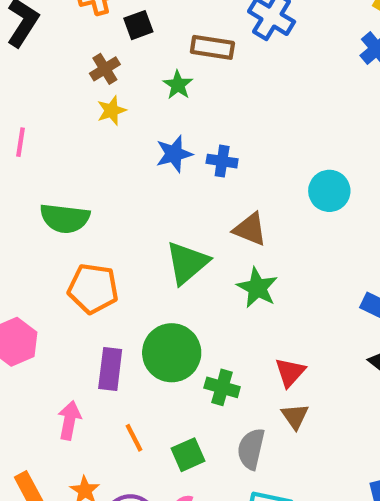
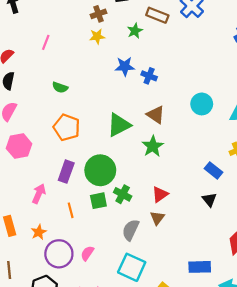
green semicircle: (65, 218) -> (60, 87), size x0.6
green square: (188, 455) -> (98, 201), moved

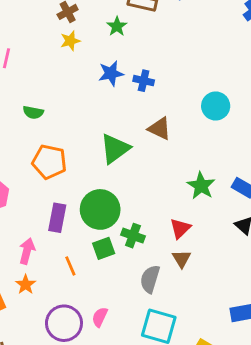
green star: (153, 146) -> (201, 186), moved
orange star: (39, 232) -> (26, 285), moved

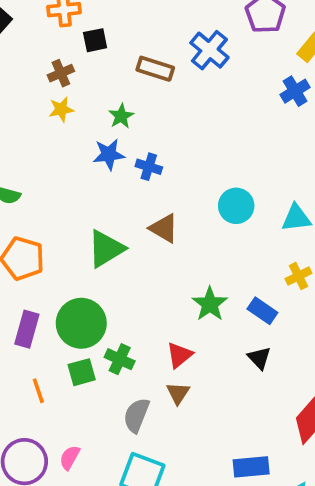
green star: (117, 26) -> (121, 116), moved

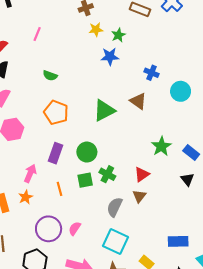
yellow star: (61, 109) -> (96, 29), moved
blue cross: (149, 167) -> (151, 73), moved
green circle: (81, 323) -> (87, 152), size x0.7

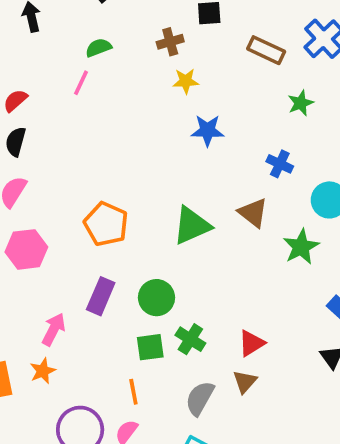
green star: (118, 35) -> (301, 103), moved
green semicircle: (50, 76) -> (98, 48), moved, turned 136
green star: (161, 146) -> (301, 247), moved
orange line: (59, 189) -> (133, 392), moved

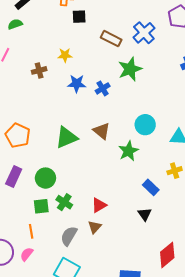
brown cross: (170, 42) -> (39, 70), moved
green semicircle: (98, 48) -> (15, 24), moved
green star: (301, 103) -> (130, 69), size x1.6
blue cross: (280, 164) -> (103, 88), moved, turned 32

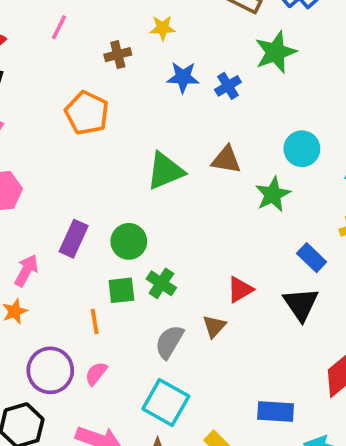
brown triangle: (102, 131) -> (226, 160), turned -30
orange pentagon: (18, 135) -> (87, 113), moved
red triangle: (99, 205) -> (240, 290), moved
black triangle: (145, 214) -> (301, 304), size x1.5
orange line: (31, 231) -> (95, 321), moved

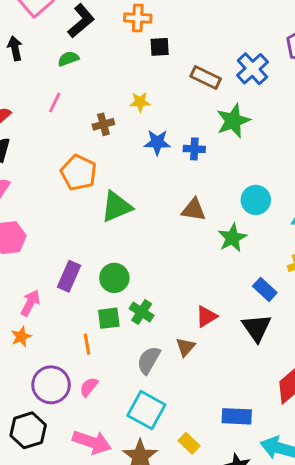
blue cross: (228, 86) -> (194, 149), turned 35
green triangle: (165, 171) -> (116, 207), moved

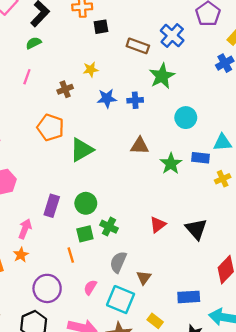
cyan circle: (256, 200) -> (186, 118), moved
blue rectangle: (265, 289) -> (201, 158), moved, turned -30
brown triangle: (185, 347) -> (144, 278), moved
pink semicircle: (89, 387) -> (90, 287), moved

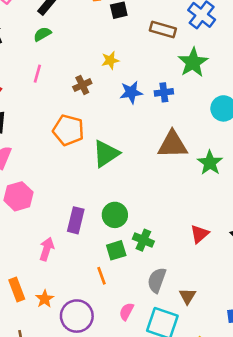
brown triangle: (140, 146) -> (172, 145), size x1.4
orange star: (21, 255) -> (45, 299), moved

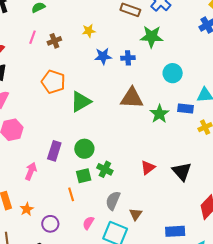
green star: (193, 62) -> (152, 37), turned 30
brown cross: (82, 85) -> (54, 41), moved
purple circle: (77, 316) -> (50, 224), size x0.7

